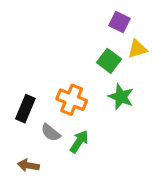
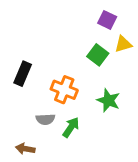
green star: (121, 97) -> (108, 100), moved
black rectangle: (25, 109) -> (23, 74), moved
gray semicircle: (51, 133) -> (45, 119), turned -42

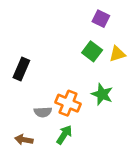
yellow triangle: (123, 44) -> (117, 54), moved
orange cross: (64, 90) -> (68, 103), moved
green arrow: (71, 127) -> (64, 135), moved

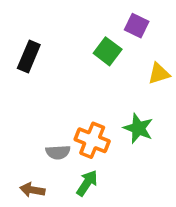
green square: (92, 51) -> (108, 51), moved
black rectangle: (21, 69) -> (29, 56), moved

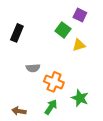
yellow triangle: (159, 74) -> (79, 45), moved
green star: (138, 128) -> (80, 98), moved
gray semicircle: (58, 152) -> (33, 68), moved

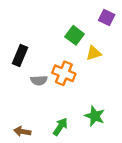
purple square: (80, 15) -> (107, 17), moved
black rectangle: (17, 33) -> (20, 55), moved
orange cross: (54, 82) -> (64, 73), moved

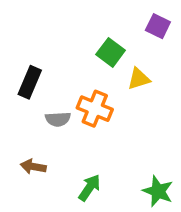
green star: (95, 116) -> (158, 191), moved
brown arrow: (22, 131) -> (33, 167), moved

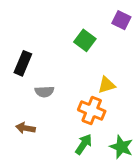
yellow triangle: (139, 79) -> (107, 85), moved
orange cross: (95, 109) -> (92, 111), moved
green arrow: (89, 188) -> (84, 144), moved

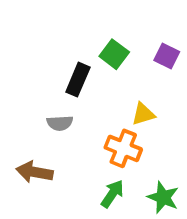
purple square: (121, 20) -> (167, 56), moved
black rectangle: (23, 63) -> (78, 80), moved
brown arrow: (26, 128) -> (34, 172), size x1.4

